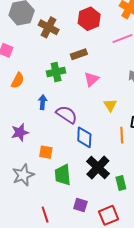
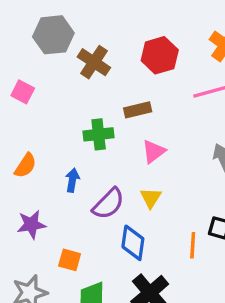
orange semicircle: (18, 80) -> (25, 166), moved
yellow triangle: (110, 105) -> (151, 198), moved
purple semicircle: (67, 115) -> (108, 204), turned 95

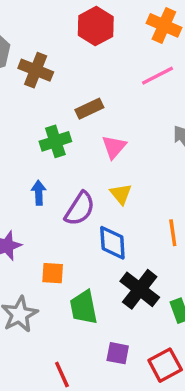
red hexagon: (160, 55) -> (96, 26), moved

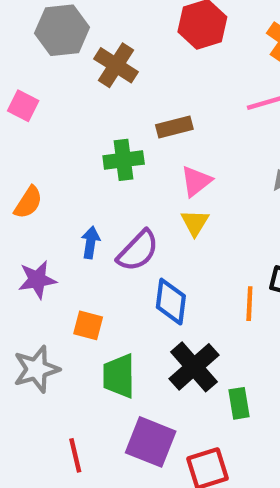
blue arrow: (39, 193) -> (91, 242), moved
yellow triangle: (121, 194) -> (195, 223), moved
purple square: (118, 353) -> (151, 442), size x1.6

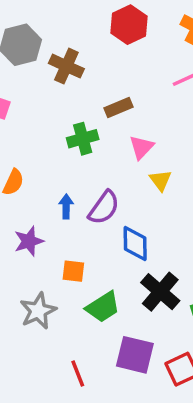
yellow triangle: (195, 223) -> (160, 180), moved
green trapezoid: (119, 376) -> (103, 307), turned -114

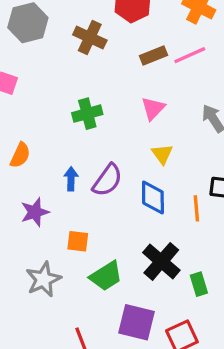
brown cross: (66, 66) -> (90, 37), moved
brown rectangle: (118, 107) -> (153, 56), moved
pink triangle: (141, 147) -> (153, 108), moved
blue diamond: (135, 243) -> (153, 198), moved

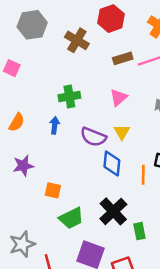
blue arrow: (71, 179) -> (55, 125), moved
purple semicircle: (107, 180) -> (93, 137), moved, turned 70
gray star: (43, 279) -> (22, 244), moved

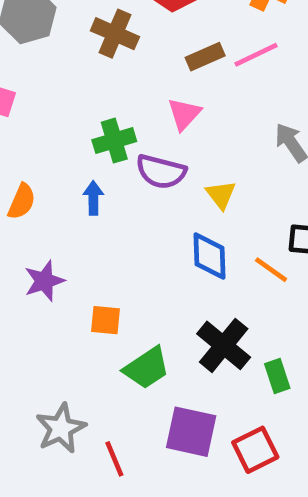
pink triangle: (118, 97) -> (184, 114), moved
purple semicircle: (93, 137) -> (161, 172), moved
orange line: (143, 175) -> (271, 270), turned -48

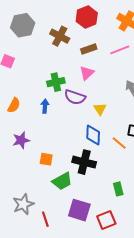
brown rectangle: (205, 57) -> (89, 49), moved
black cross: (224, 345) -> (84, 162), moved, turned -30

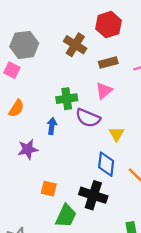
gray hexagon: (23, 25) -> (24, 45), moved
orange semicircle: (14, 105) -> (16, 108), moved
purple star: (21, 140) -> (28, 149), moved
green trapezoid: (62, 181) -> (66, 216), turned -40

